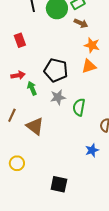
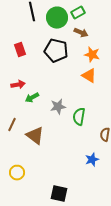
orange triangle: (89, 66) -> (89, 76), turned 49
black pentagon: (56, 70) -> (56, 51), moved
green arrow: (32, 88) -> (32, 98), turned -96

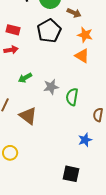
red rectangle: (20, 50) -> (13, 30), turned -56
black pentagon: (56, 51) -> (49, 31), turned 30
red arrow: (18, 85) -> (11, 50), moved
black square: (59, 194) -> (71, 174), moved

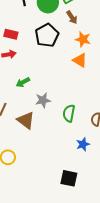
brown arrow: (74, 13) -> (72, 17), turned 32
gray star: (51, 87) -> (43, 100), moved
green semicircle: (72, 97) -> (69, 113), moved

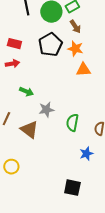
orange star: (83, 39) -> (75, 49), moved
orange triangle: (80, 60) -> (83, 70), turned -35
green arrow: (23, 82) -> (26, 92), turned -128

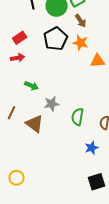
red rectangle: (14, 44) -> (20, 38), turned -48
orange triangle: (83, 70) -> (98, 61), moved
yellow circle: (11, 167) -> (17, 178), moved
black square: (72, 188) -> (97, 182), moved, turned -30

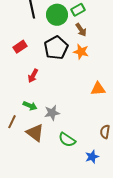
red arrow: (18, 58) -> (33, 76), moved, turned 128
orange triangle: (98, 61) -> (98, 89), moved
green arrow: (32, 86) -> (30, 106), moved
green semicircle: (78, 117) -> (67, 140), moved, turned -66

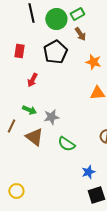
red rectangle: (20, 47) -> (19, 51), turned -48
orange star: (81, 52) -> (93, 62), moved
blue star: (92, 157) -> (88, 172), moved

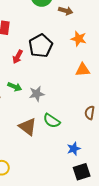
brown arrow: (80, 34) -> (66, 11), turned -40
black pentagon: (55, 52) -> (41, 46), moved
brown triangle: (34, 137) -> (28, 127), moved

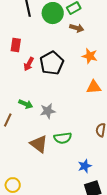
red arrow: (18, 57) -> (29, 64), moved
green semicircle: (52, 121) -> (63, 138), turned -42

